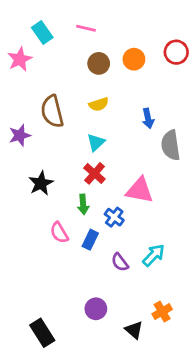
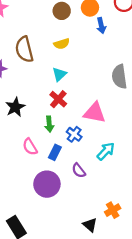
blue arrow: (148, 118) -> (101, 26), moved
cyan arrow: (154, 255) -> (106, 151), moved
purple circle: (96, 309) -> (47, 184), moved, size x1.5

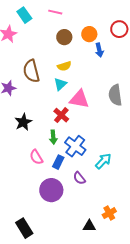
cyan triangle: (59, 74) -> (60, 84), moved
pink triangle: (95, 113) -> (79, 99), moved
blue cross: (74, 134) -> (75, 146), size x1.5
black triangle: (90, 225) -> (89, 226), turned -40

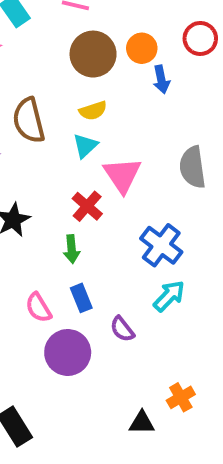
brown circle: (64, 37) -> (93, 54), size x1.5
pink triangle: (79, 99) -> (122, 175), turned 45
blue cross: (75, 146) -> (161, 245), moved
pink semicircle: (36, 157) -> (38, 308), moved
blue rectangle: (58, 162) -> (81, 298), turned -48

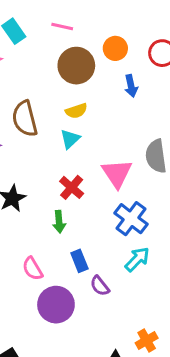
orange circle: (142, 48) -> (115, 48), moved
pink triangle: (122, 175) -> (117, 173), moved
blue rectangle: (81, 298) -> (79, 261), moved

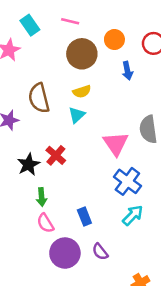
red cross: (72, 187) -> (56, 155), moved
green arrow: (59, 222) -> (42, 197), moved
purple semicircle: (100, 286) -> (100, 252), moved

